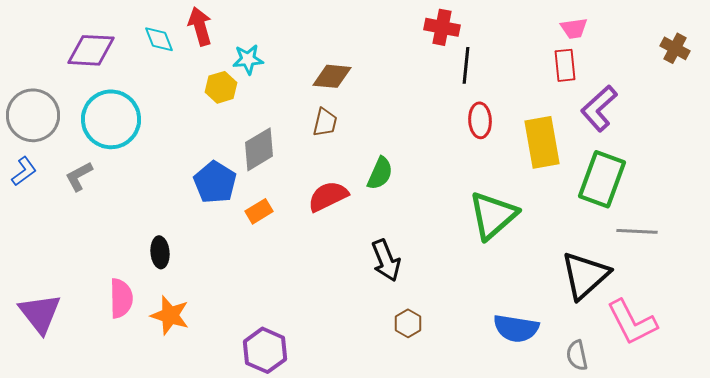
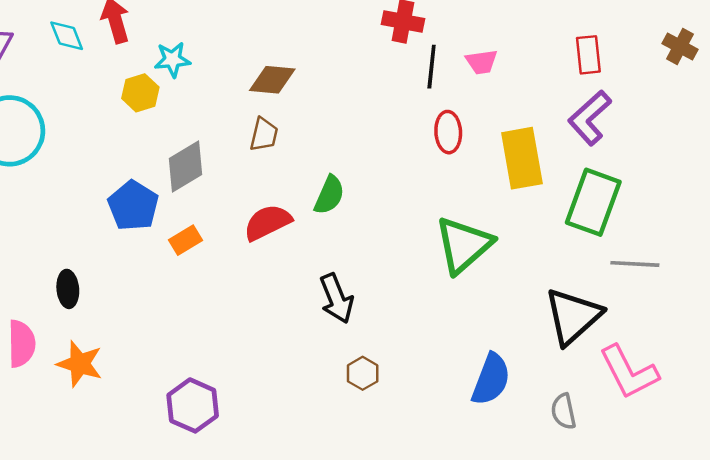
pink trapezoid: (574, 28) -> (481, 62), moved
red rectangle: (565, 65) -> (588, 55), moved
blue semicircle: (516, 328) -> (491, 379), turned -78

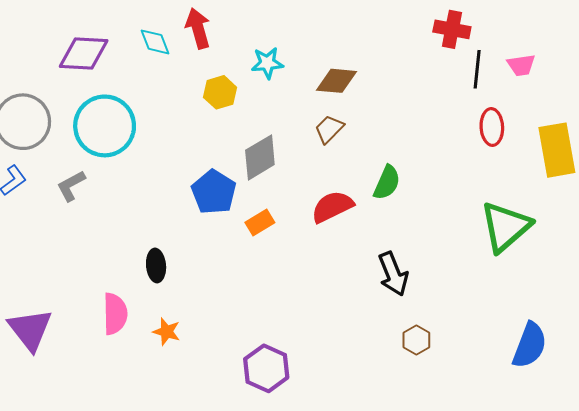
cyan star: (172, 60) -> (267, 63), moved
brown trapezoid: (264, 134) -> (329, 129), turned -148
orange star: (80, 364) -> (167, 332), size x0.7

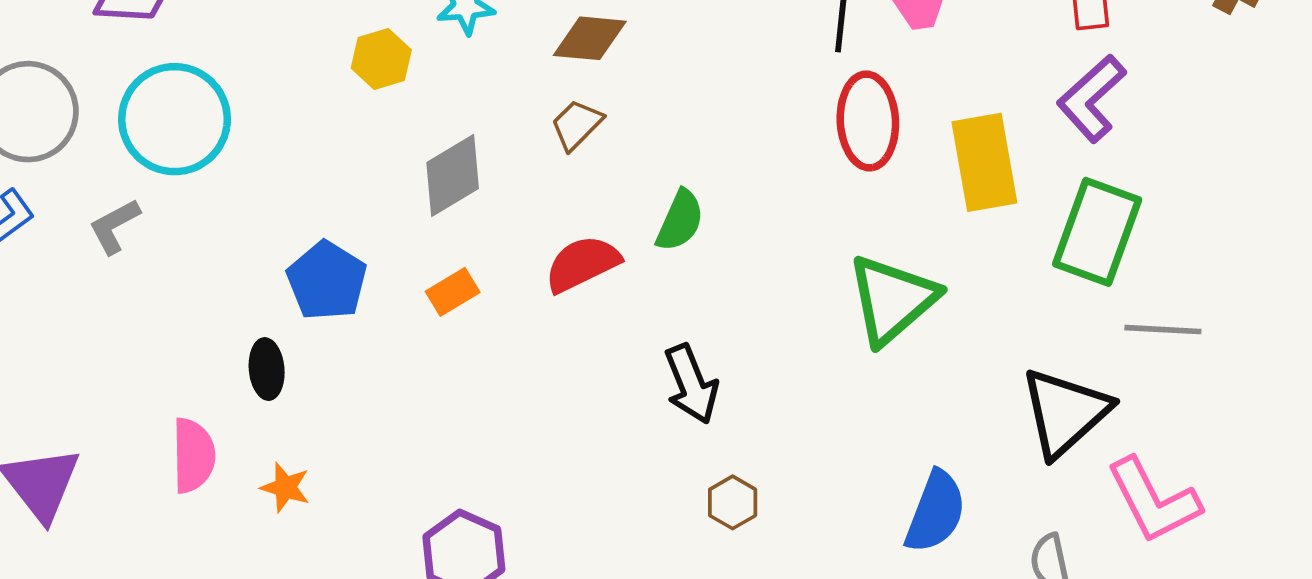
red ellipse: (492, 127) -> (868, 121), size x1.4
blue pentagon: (214, 192) -> (327, 281), moved

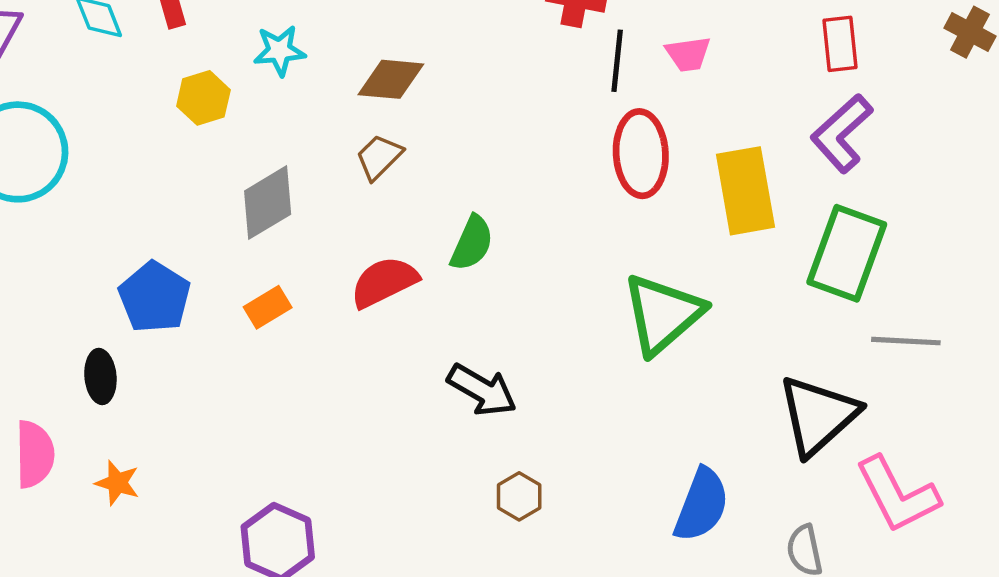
black arrow: (691, 384) -> (482, 390), turned -38

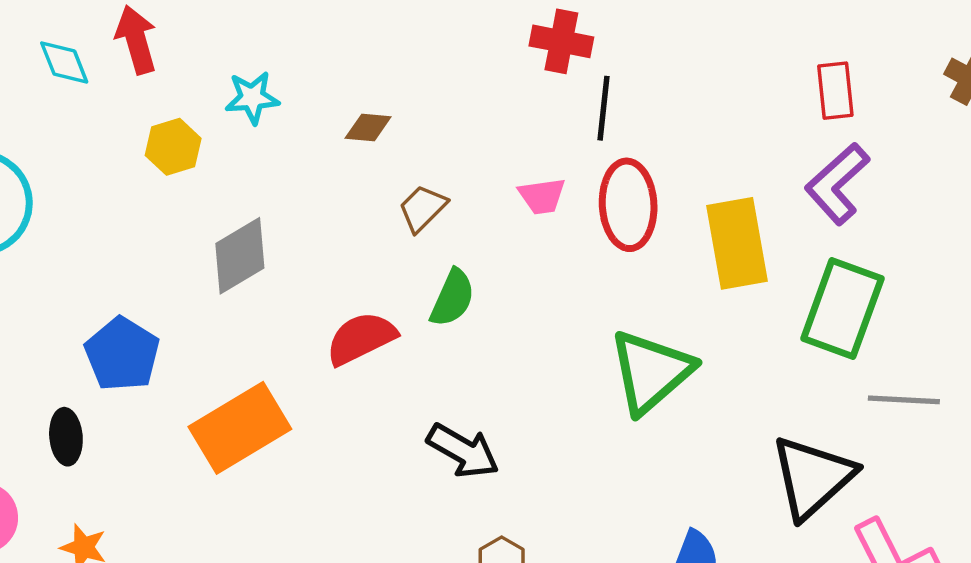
pink trapezoid: (688, 54) -> (542, 196), moved
brown diamond: (391, 79) -> (368, 128), size x0.7
brown trapezoid: (379, 157) -> (423, 208), moved
orange rectangle: (268, 307) -> (240, 428), moved, size x2.0

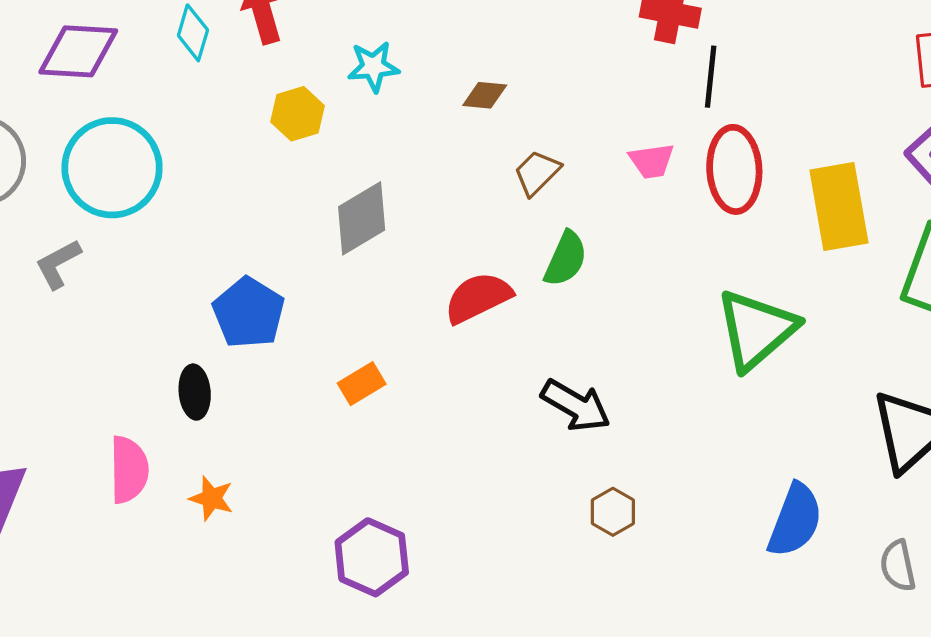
cyan diamond: (64, 63) -> (193, 33), turned 38
orange rectangle: (240, 428) -> (362, 384), size x0.5

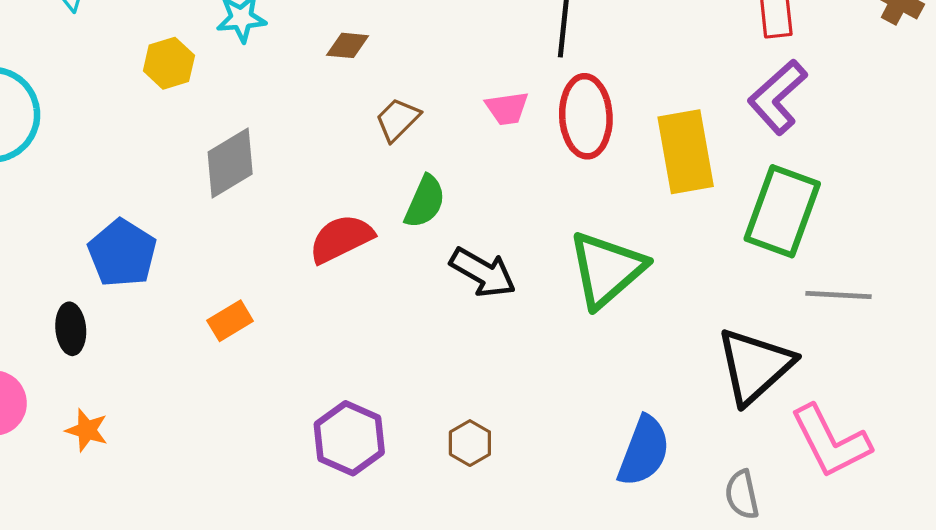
black arrow: (576, 406) -> (483, 272), moved
purple hexagon: (372, 557) -> (349, 438), moved

